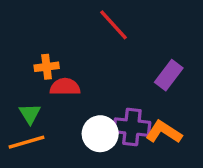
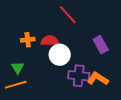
purple rectangle: (169, 75) -> (101, 45), turned -66
red semicircle: (65, 87) -> (50, 41), moved
white circle: (100, 134) -> (60, 55), moved

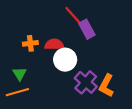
purple rectangle: (101, 45) -> (87, 29), moved
purple cross: (79, 76) -> (86, 82), turned 35
orange L-shape: (98, 79) -> (106, 86), turned -95

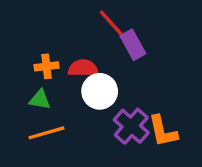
green triangle: (20, 74) -> (40, 100), moved, turned -48
orange L-shape: (106, 86) -> (163, 131), turned -40
orange line: (17, 92) -> (46, 133), moved

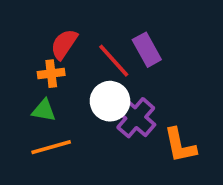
red line: (113, 25) -> (114, 61), moved
red semicircle: (83, 68) -> (64, 44), moved, turned -56
purple cross: (131, 126) -> (136, 118), moved

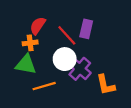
purple rectangle: (147, 50) -> (86, 29), turned 42
green triangle: (44, 110) -> (26, 64), size x1.5
orange line: (51, 147) -> (44, 86), moved

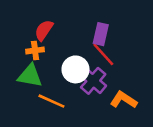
red line: (67, 35) -> (103, 54), moved
orange L-shape: (106, 85) -> (124, 100), turned 135
orange line: (44, 86) -> (51, 101), turned 40

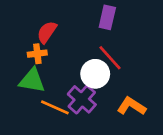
purple rectangle: (101, 34) -> (107, 17), moved
white circle: (75, 69) -> (95, 74), moved
purple cross: (93, 81) -> (82, 99), moved

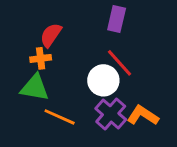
purple cross: (82, 99) -> (111, 114), moved

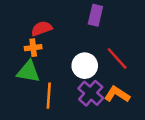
red semicircle: (51, 35) -> (42, 28), turned 36
red line: (119, 63) -> (117, 58), moved
orange line: (60, 117) -> (49, 96), turned 70

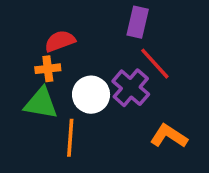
red line: (117, 58) -> (155, 64), moved
white circle: (85, 66) -> (91, 95), moved
purple cross: (91, 93) -> (131, 88), moved

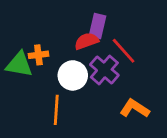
purple rectangle: (138, 22) -> (97, 26), moved
red semicircle: (60, 41) -> (87, 41), moved
green triangle: (41, 103) -> (19, 64), moved

